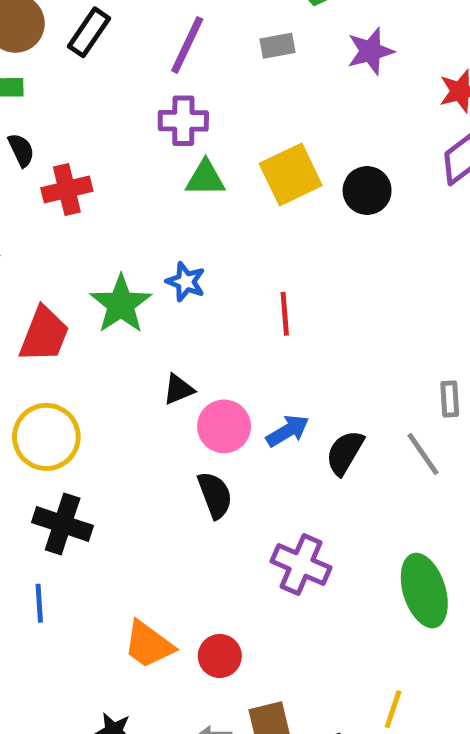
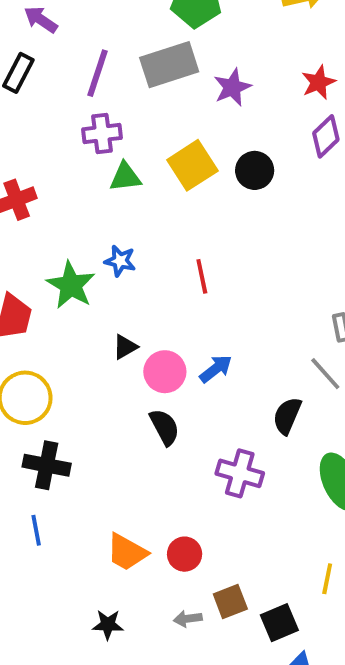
gray rectangle: (278, 46) -> (169, 65), size x2.0
purple star: (370, 51) -> (232, 87), moved
black semicircle: (345, 453) -> (287, 416), moved

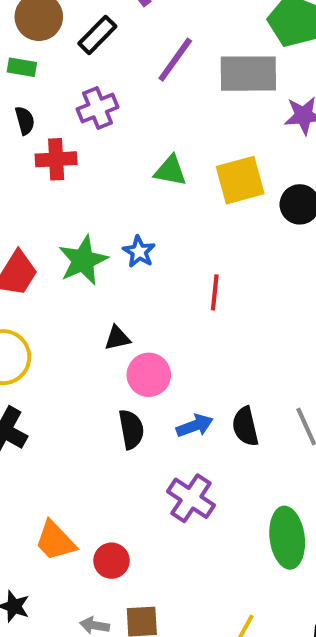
purple cross: (102, 134) -> (98, 108), moved, turned -33
blue arrow: (216, 369) -> (195, 426), moved
black semicircle: (287, 416) -> (245, 426), moved, turned -54

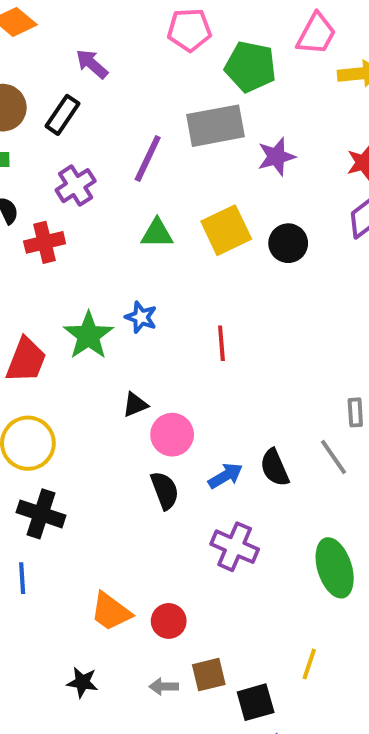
purple line: (175, 60) -> (148, 158), moved

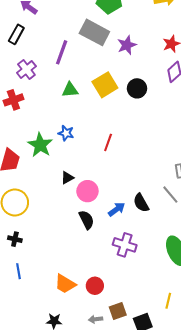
gray rectangle: (216, 126) -> (94, 32), turned 44
red line: (221, 343) -> (108, 142), turned 30
black cross: (41, 514) -> (15, 239), moved, size x0.6

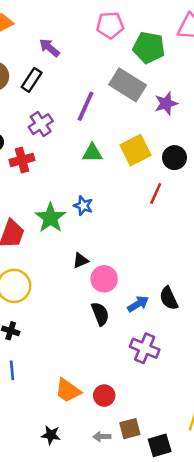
red line: (108, 142) -> (156, 194), moved

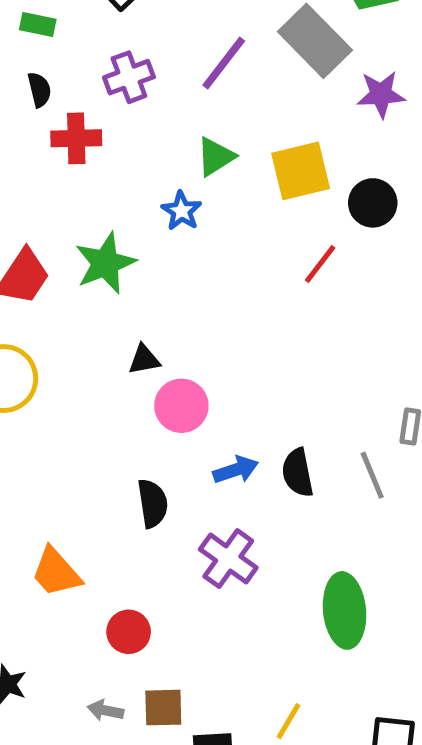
green triangle: (92, 153) -> (216, 157), turned -45
blue star: (83, 206) -> (182, 211), moved
black semicircle: (100, 314) -> (153, 503), moved
orange trapezoid: (68, 390) -> (56, 572), moved

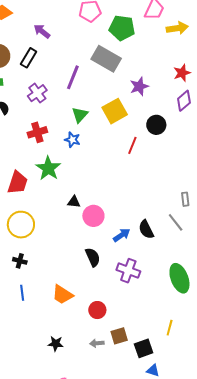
purple star: (381, 94) -> (139, 86), moved
red cross: (76, 138) -> (37, 132), moved
black circle: (373, 203) -> (156, 125), moved
black triangle: (144, 360) -> (74, 202), turned 32

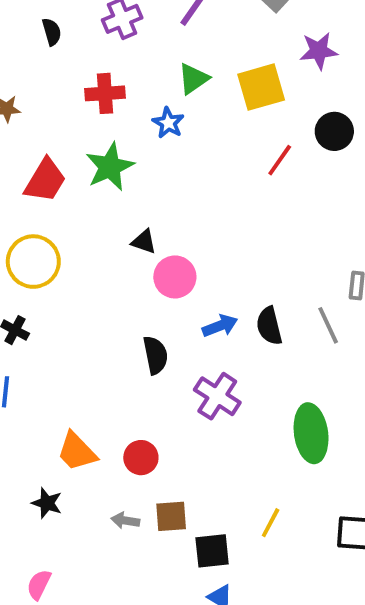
orange trapezoid: (63, 295) -> (77, 452), moved

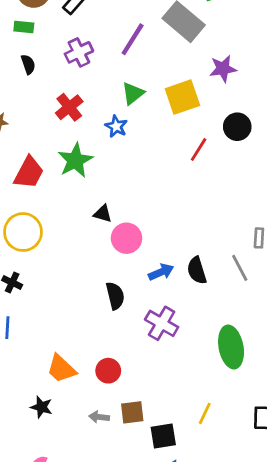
red cross: (105, 93) -> (69, 107), turned -32

